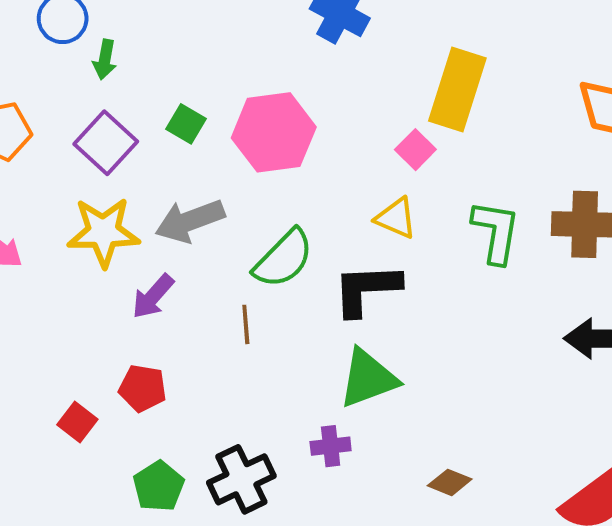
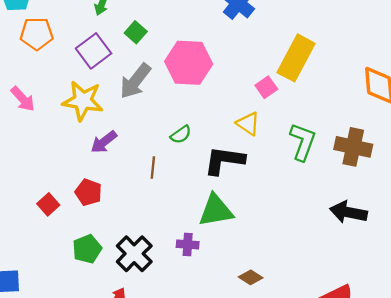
green square: (186, 124) -> (136, 32), moved
gray arrow: (190, 221) -> (135, 81), moved, turned -42
green semicircle: (283, 259) -> (181, 135), size x0.6
black cross: (241, 479) -> (134, 254), turned -30

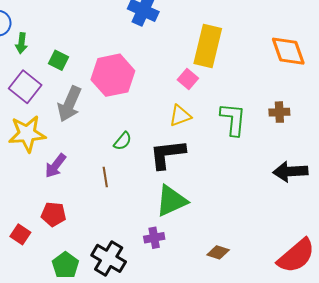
yellow triangle: (248, 124) -> (180, 116), turned -40
brown cross: (353, 147) -> (279, 112), size x0.6

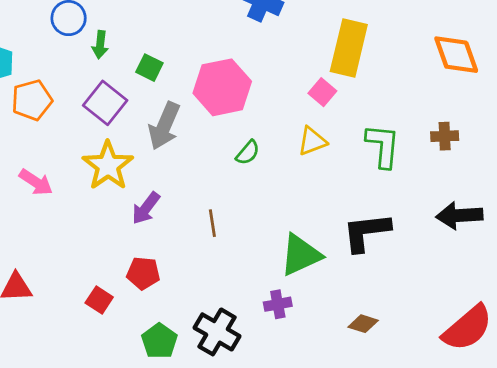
yellow star: (27, 134) -> (108, 166), turned -30
green semicircle: (123, 141) -> (248, 153), moved
black L-shape: (167, 154) -> (366, 232), moved

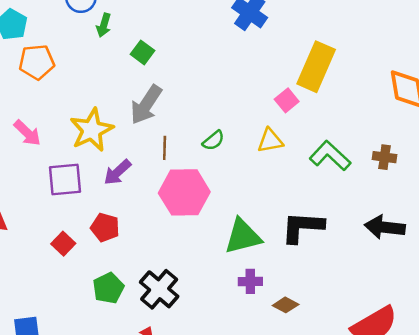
pink hexagon: (222, 87) -> (184, 192), moved
purple square: (105, 103) -> (65, 180), moved, turned 36
green L-shape: (383, 146) -> (330, 156), turned -63
brown line: (212, 223) -> (165, 148), moved
purple cross: (278, 304) -> (250, 281), moved

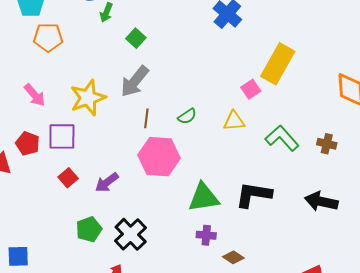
purple arrow: (117, 172) -> (107, 182), moved
red pentagon: (105, 227) -> (28, 144), moved
red square: (63, 244) -> (68, 178), moved

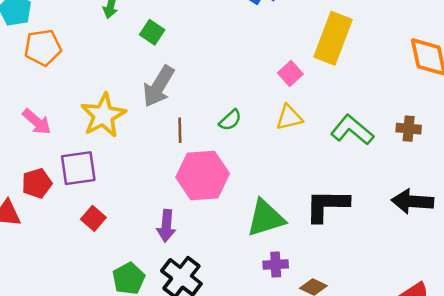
pink square: (251, 89) -> (290, 74), moved
red pentagon: (28, 144) -> (37, 183), turned -30
purple arrow: (107, 182) -> (166, 226), moved, turned -40

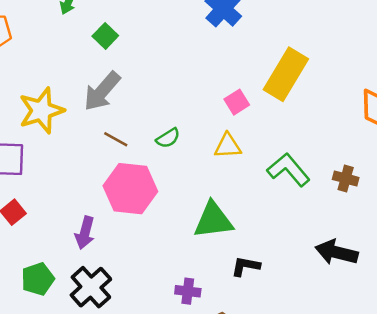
brown line: (180, 130) -> (116, 139), turned -70
black L-shape: (327, 205) -> (246, 266), moved, size x0.6
green triangle: (266, 218) -> (213, 220), moved

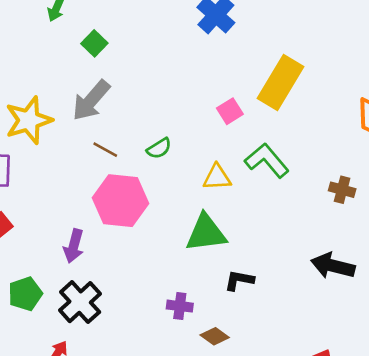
yellow triangle: (228, 146) -> (217, 177), moved
green L-shape: (289, 170) -> (267, 160), moved

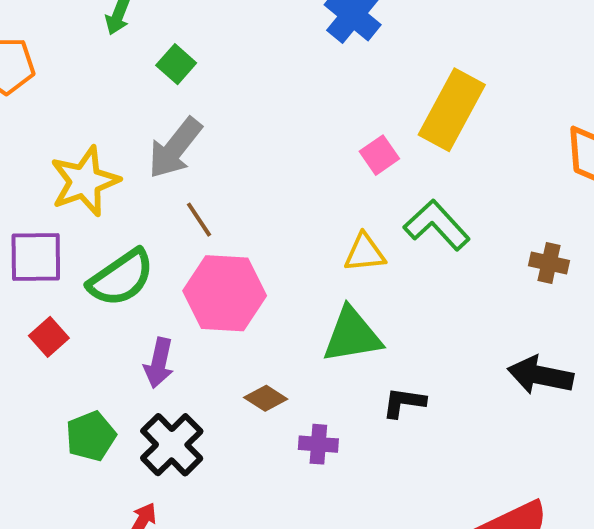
green semicircle: (159, 148) -> (121, 278), moved, size x1.8
brown line: (105, 150) -> (199, 220), turned 30
brown diamond: (215, 336) -> (266, 398), moved

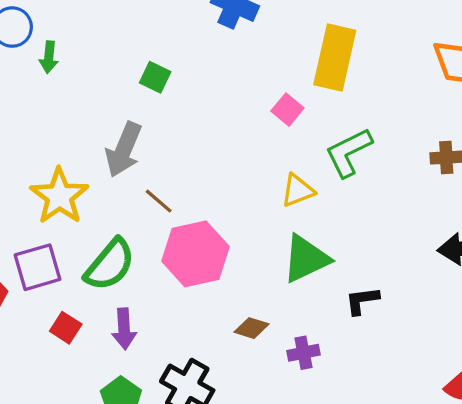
green square: (176, 64) -> (155, 77), moved
green L-shape: (437, 225) -> (349, 152), turned -58
purple arrow: (159, 363) -> (124, 329), moved

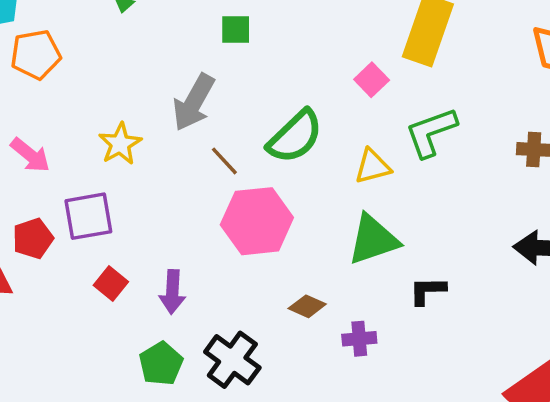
green square: (155, 77) -> (236, 30), turned -32
yellow star: (59, 196) -> (120, 144), size x0.7
green semicircle: (110, 265) -> (295, 137), moved

